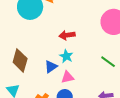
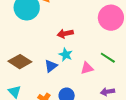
brown diamond: (20, 60) -> (20, 62), turned -70
pink triangle: (67, 77) -> (87, 68), moved

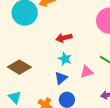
blue triangle: (51, 66) -> (61, 78), moved

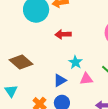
red arrow: (64, 38) -> (63, 34), moved
cyan star: (65, 59) -> (75, 62), moved

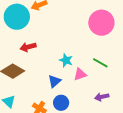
red arrow: (63, 34) -> (28, 47), moved

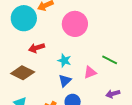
pink circle: (101, 23) -> (75, 24), moved
cyan star: (66, 60) -> (64, 61), moved

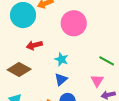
pink triangle: (90, 72) -> (97, 81), moved, turned -40

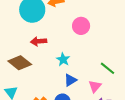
pink circle: (74, 23) -> (81, 26), size x0.7
blue triangle: (61, 79) -> (70, 80), moved

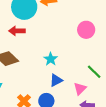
pink circle: (81, 26) -> (86, 30), moved
red arrow: (39, 41) -> (17, 31), moved

